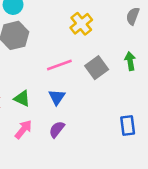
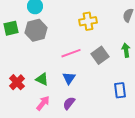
yellow cross: (81, 24) -> (88, 21), turned 30
blue rectangle: (128, 126) -> (120, 90), moved

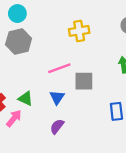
gray square: (100, 55) -> (84, 81), moved, turned 36
pink arrow: (43, 103) -> (14, 118), moved

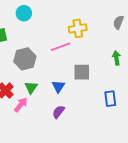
gray hexagon: (19, 41) -> (25, 59), moved
pink line: (59, 68) -> (60, 47), moved
green triangle: (26, 99) -> (31, 87), turned 40

